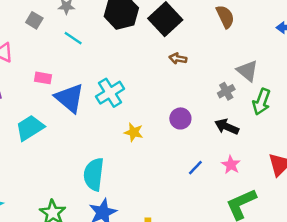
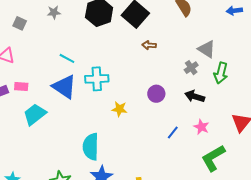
gray square: (34, 20) -> (20, 23), moved
cyan line: (73, 38) -> (67, 58), moved
pink rectangle: (43, 78) -> (21, 86), moved
cyan cross: (110, 93) -> (97, 79), turned 35

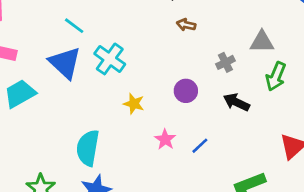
gray triangle: (207, 49) -> (262, 42), turned -42
gray cross: (191, 68) -> (225, 62), moved
cyan cross: (97, 79) -> (110, 59), turned 30
pink star: (201, 127) -> (165, 139), moved

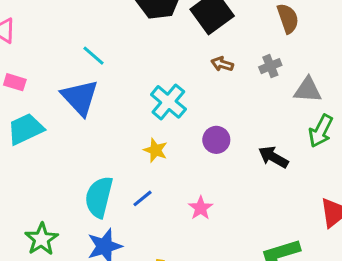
cyan cross: (110, 59) -> (168, 102), moved
gray cross: (225, 62) -> (270, 66), moved
pink star: (165, 139) -> (201, 208), moved
blue line: (200, 146) -> (143, 198), moved

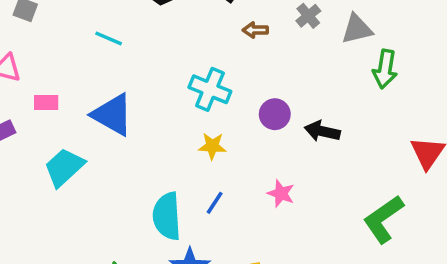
cyan line: (94, 56) -> (109, 38), moved
pink rectangle: (15, 82) -> (46, 102), moved
black arrow: (273, 157) -> (322, 131), moved

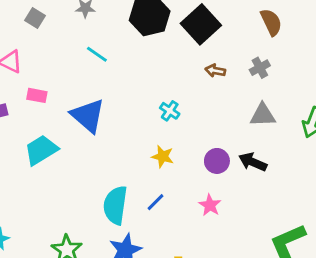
gray triangle: (357, 29) -> (263, 115), moved
cyan cross: (210, 89) -> (170, 111), size x0.6
purple circle: (275, 114) -> (217, 161), moved

